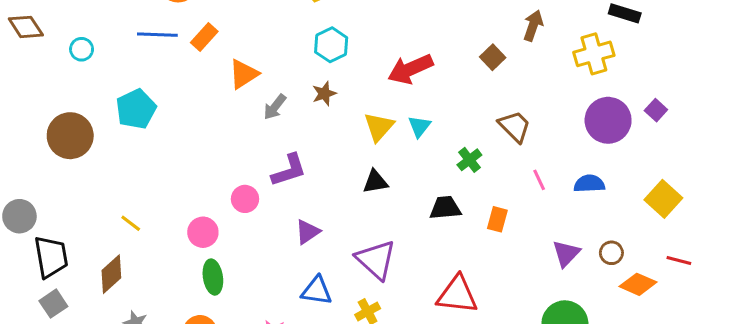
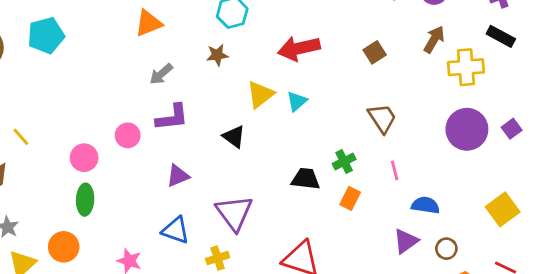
brown arrow: (533, 26) -> (434, 39), moved
gray arrow: (275, 107) -> (161, 74), moved
green cross: (469, 160) -> (344, 162), moved
black triangle: (375, 182) -> (234, 137), moved, turned 35
blue semicircle: (589, 184) -> (425, 205), moved

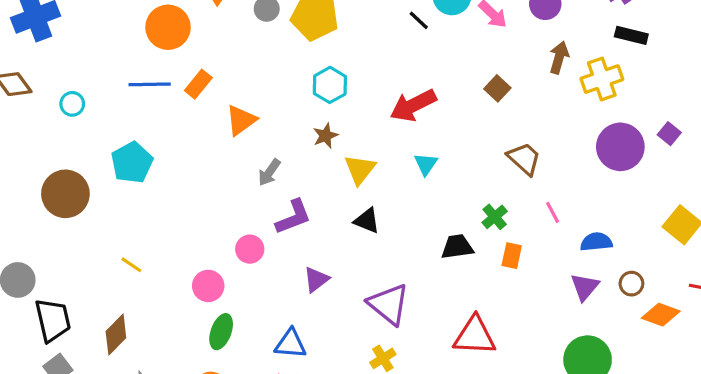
yellow triangle: (260, 94) -> (360, 169), moved
yellow line: (21, 137) -> (131, 265), moved
green ellipse: (85, 200) -> (221, 332), turned 32
blue triangle: (176, 230) -> (291, 344), moved

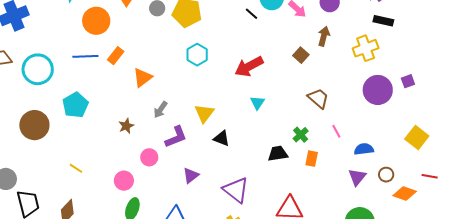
brown arrow: (559, 58) -> (324, 36), moved
cyan circle: (72, 104) -> (38, 69), size x2.0
purple square: (669, 134) -> (408, 81), turned 32
brown star: (325, 136) -> (126, 126), moved
yellow triangle: (360, 169) -> (204, 113), moved

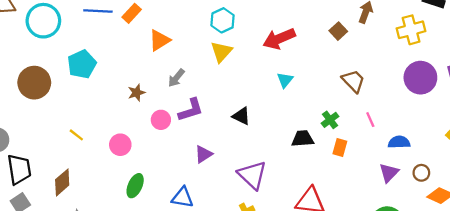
yellow triangle: (204, 113) -> (221, 52), moved
pink circle: (149, 157) -> (161, 120), moved
pink circle: (124, 181) -> (120, 145), moved

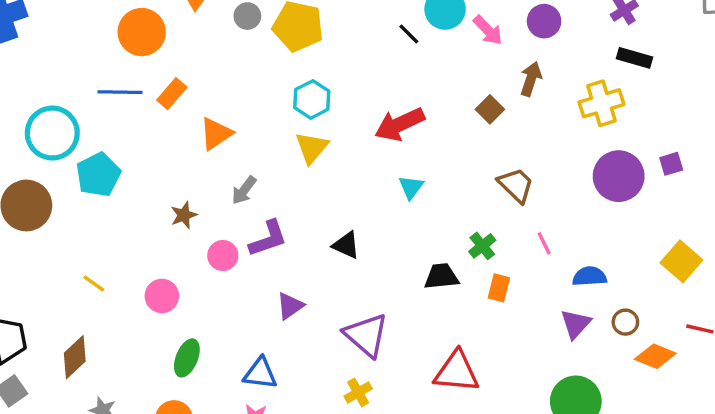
cyan circle: (43, 21) -> (52, 133), moved

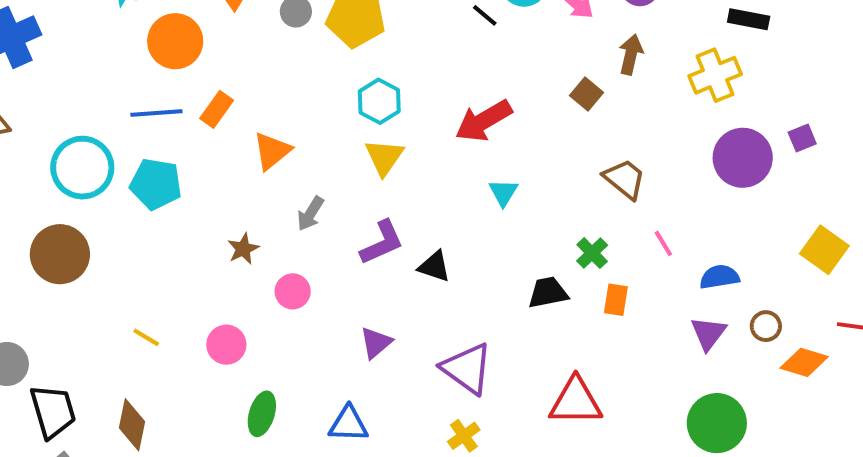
cyan pentagon: (98, 175) -> (156, 184), moved, turned -30
purple L-shape: (268, 239) -> (382, 243), moved
brown diamond: (75, 357) -> (132, 425), turned -30

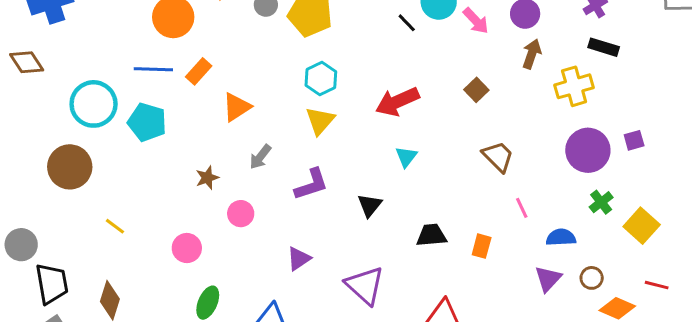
brown arrow: (631, 54) -> (532, 54), moved
green cross: (592, 253) -> (601, 202), moved
black triangle: (434, 266) -> (370, 205), moved, turned 44
yellow line: (146, 337) -> (115, 226), moved

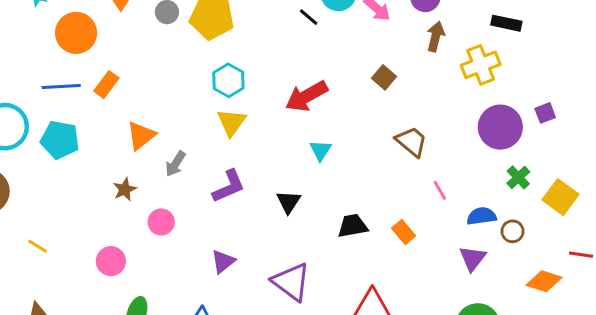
orange triangle: (237, 107) -> (141, 136), moved
orange rectangle: (482, 246) -> (404, 232), turned -50
brown circle: (592, 278) -> (513, 231), moved

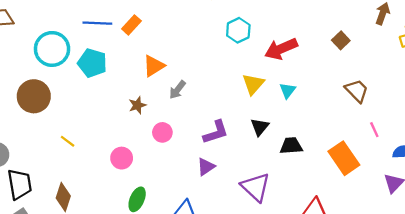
cyan hexagon: (228, 80) -> (238, 30), moved
yellow triangle: (232, 122) -> (253, 84), moved
purple L-shape: (229, 186) -> (216, 132), moved
black trapezoid: (353, 226) -> (291, 146), moved
orange rectangle: (404, 232) -> (344, 158), size x1.8

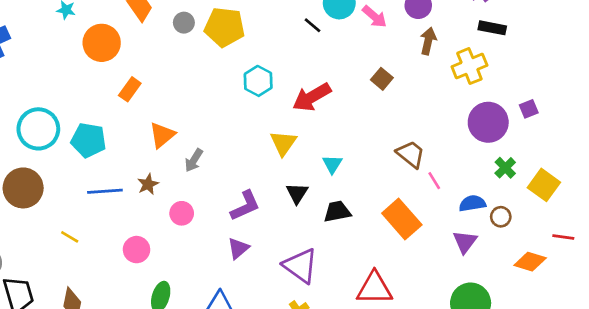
blue line: (97, 23) -> (105, 191), moved
cyan triangle: (287, 90) -> (332, 164), moved
brown trapezoid: (357, 91) -> (411, 154), moved

